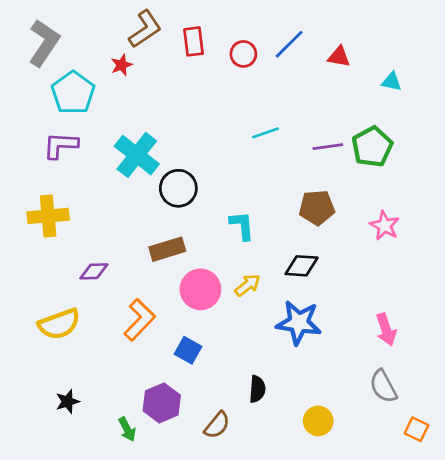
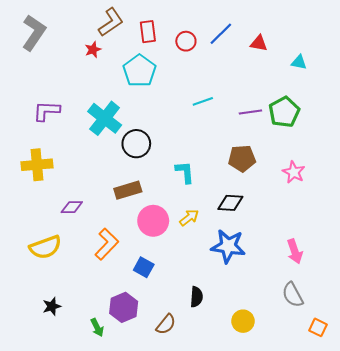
cyan pentagon: (73, 93) -> (139, 71), moved

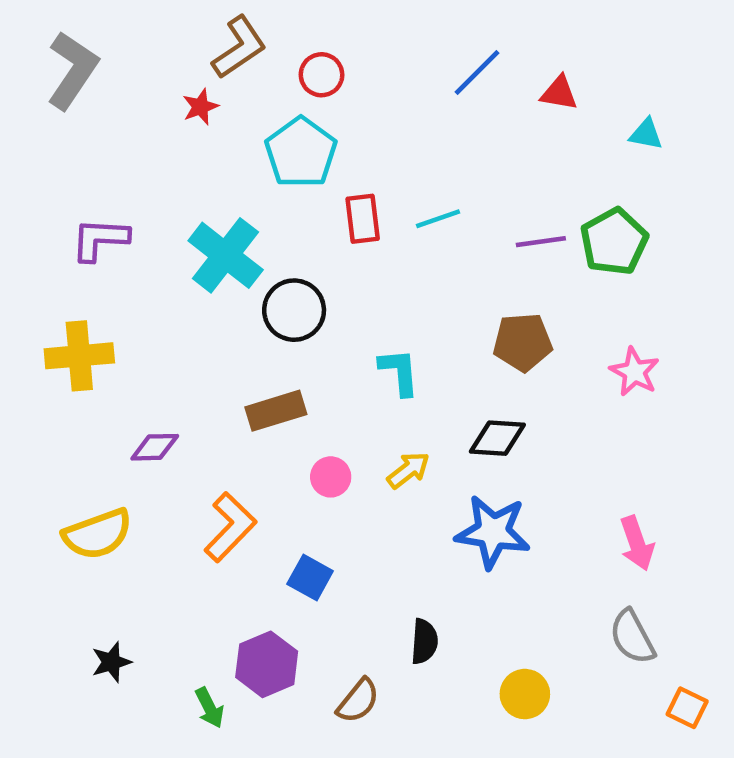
red rectangle: (148, 32) -> (363, 219), moved
red circle: (186, 41) -> (322, 75), moved
pink circle: (153, 221) -> (331, 477), size x0.6

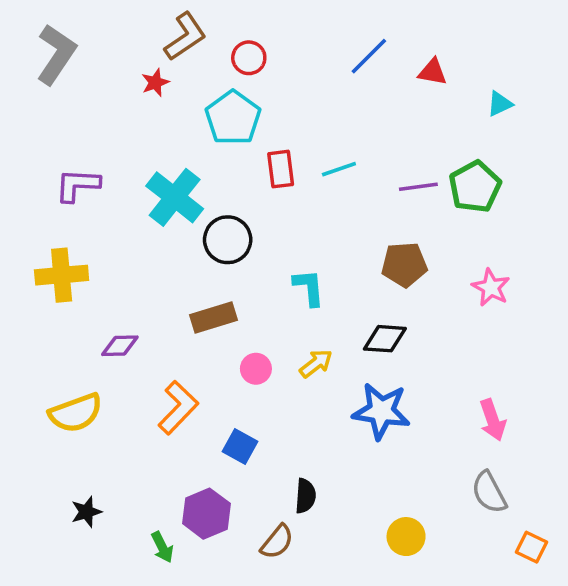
cyan triangle: (646, 134) -> (500, 104), turned -36
black semicircle: (424, 641) -> (305, 496), moved

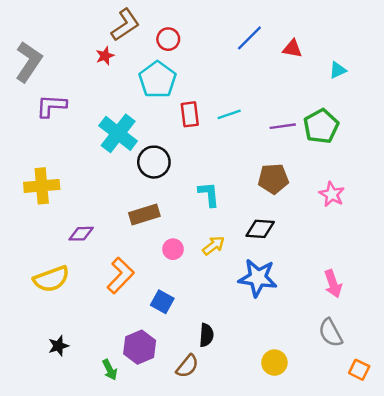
gray L-shape: (56, 54) -> (29, 62), moved
purple L-shape: (77, 185) -> (51, 106), moved

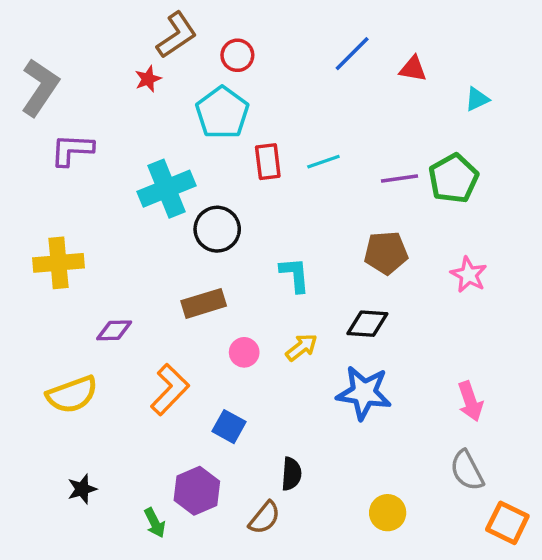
cyan cross: (118, 133) -> (167, 189), turned 30
orange square: (359, 370) -> (507, 523), size x1.4

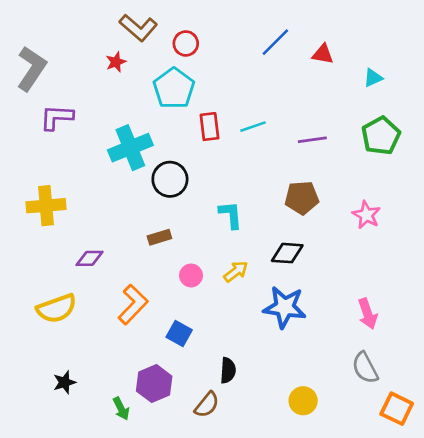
brown L-shape: (177, 35) -> (138, 28), turned 75
green pentagon: (453, 178) -> (381, 136), moved
brown rectangle: (204, 303) -> (159, 237), size x0.7

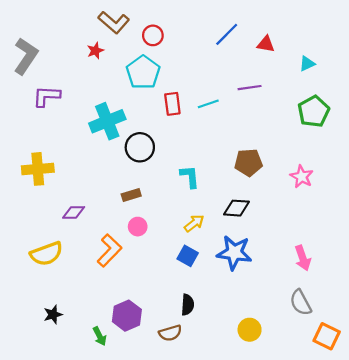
purple line: (312, 140) -> (250, 88), moved
pink circle: (191, 275) -> (138, 227), moved
blue square: (179, 333) -> (188, 256), moved
brown semicircle: (207, 405) -> (170, 333), turned 35

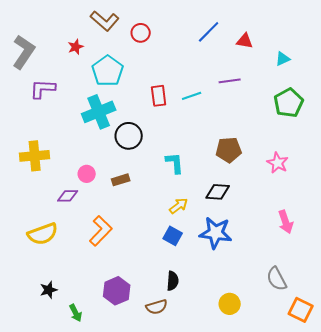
red star: (95, 51) -> (76, 47), moved
cyan pentagon: (143, 72) -> (108, 71), moved
pink circle: (138, 227) -> (87, 174), moved
pink arrow: (303, 258) -> (286, 222), moved
green arrow: (100, 336) -> (76, 313), moved

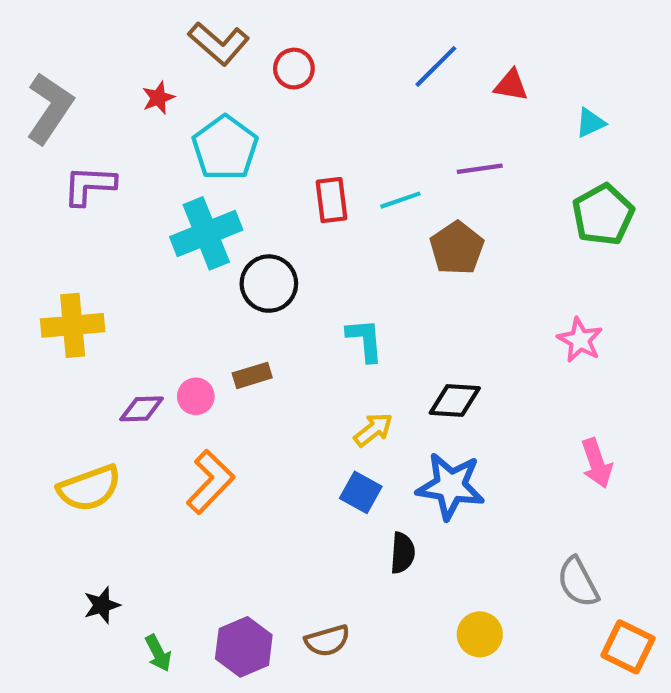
brown pentagon: (229, 150) -> (457, 248), moved, turned -30
pink circle: (87, 174) -> (196, 396), moved
black semicircle: (173, 281) -> (403, 553), moved
purple hexagon: (117, 291) -> (244, 647), moved

